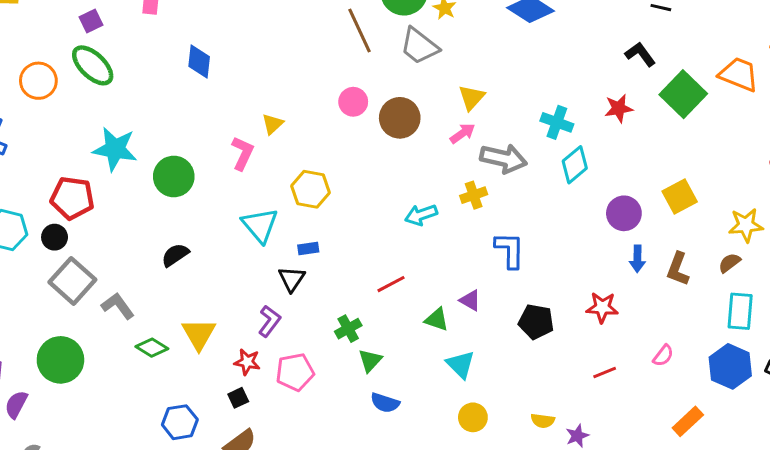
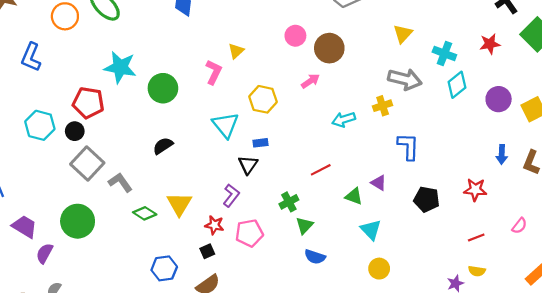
yellow triangle: (472, 97) -> (403, 34), moved
pink arrow: (463, 133) -> (310, 81), moved
purple circle: (624, 213) -> (499, 99), moved
yellow semicircle: (543, 421) -> (477, 271), moved

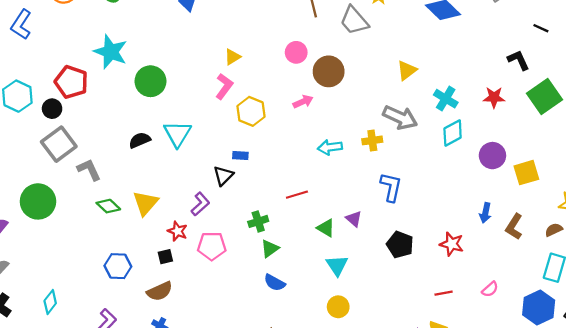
pink L-shape: (214, 72) -> (224, 86), moved
cyan triangle: (225, 125) -> (177, 134), moved

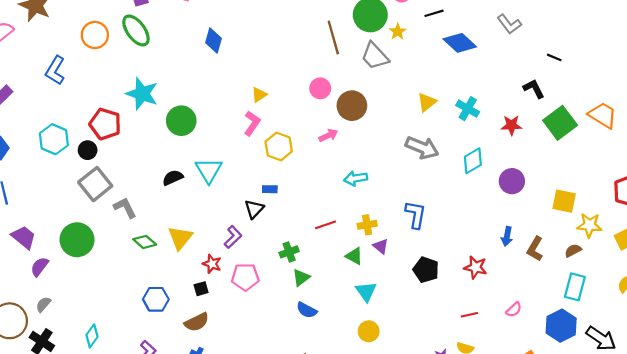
cyan cross: (446, 99) -> (468, 109), moved
yellow cross: (372, 140) -> (367, 225), moved
yellow square: (526, 173) -> (564, 201), moved, turned 30

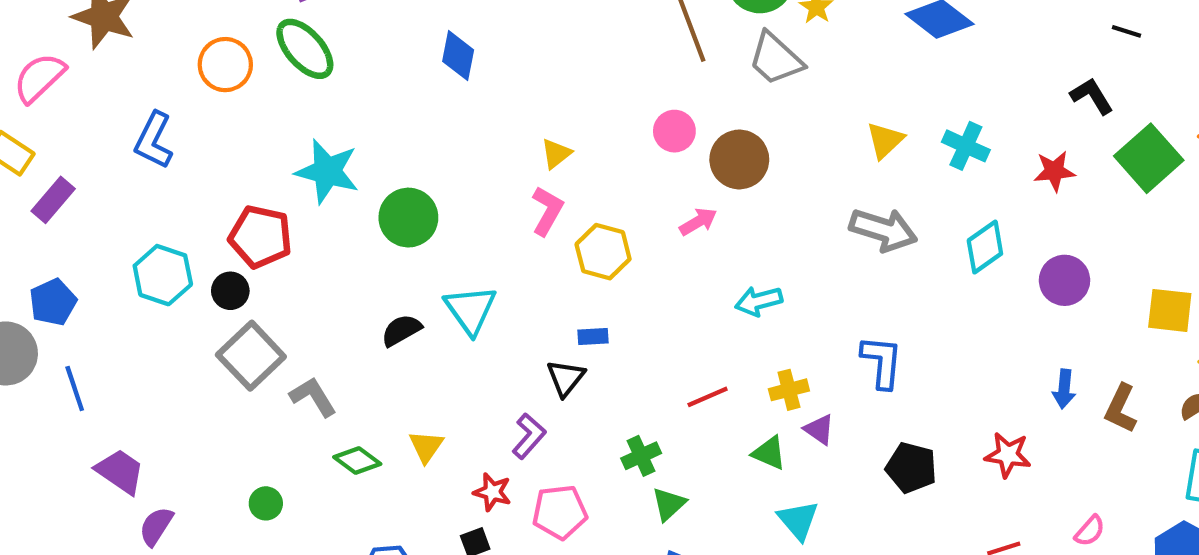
yellow triangle: (180, 238) -> (426, 446), size x0.7
green circle: (77, 240) -> (266, 503), moved, size x0.5

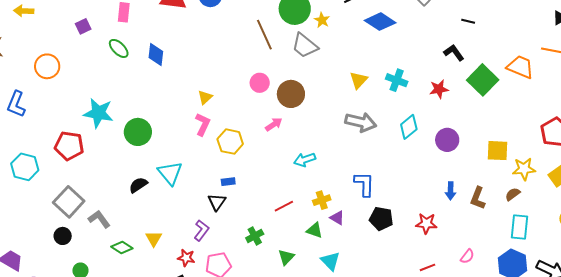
green ellipse: (305, 49) -> (119, 48), moved, size x0.7
black circle: (230, 291) -> (63, 236), moved
black pentagon: (911, 468) -> (381, 219), moved
green triangle: (669, 504) -> (286, 257), moved

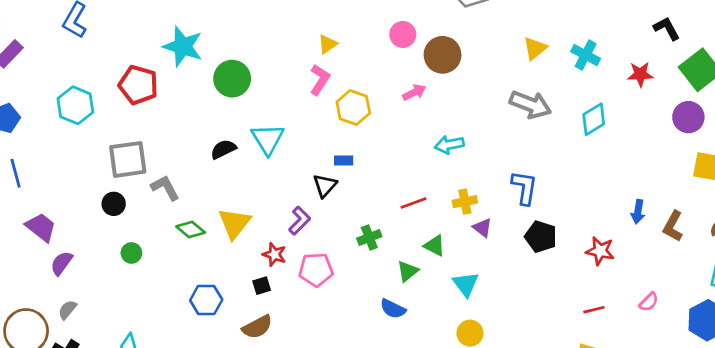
purple circle: (447, 140) -> (688, 117), moved
gray square: (69, 202) -> (128, 159), turned 32
green triangle: (315, 230) -> (435, 246), moved
yellow triangle: (154, 239) -> (234, 223), size x1.5

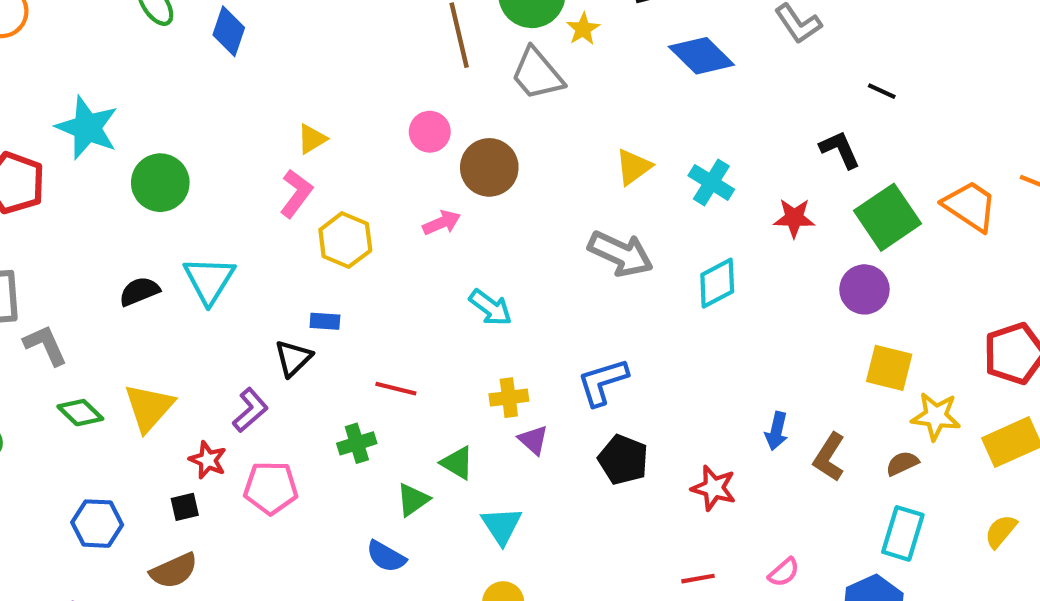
cyan arrow: (449, 145) -> (490, 308), turned -136
blue L-shape: (524, 188) -> (603, 382), turned -120
red line: (413, 203) -> (396, 389), moved, turned 30

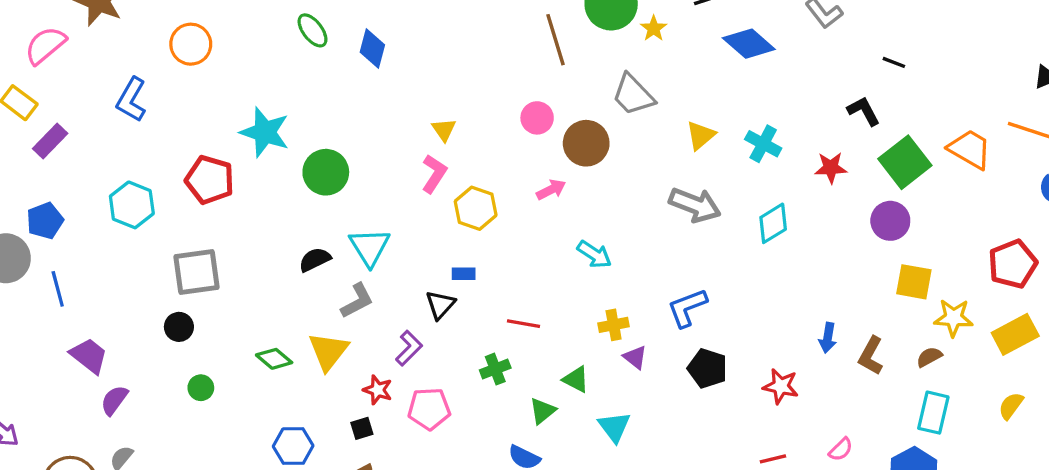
gray trapezoid: (537, 74) -> (633, 95), moved
yellow triangle: (312, 139) -> (444, 130), turned -30
gray L-shape: (45, 345) -> (357, 301), moved, turned 90

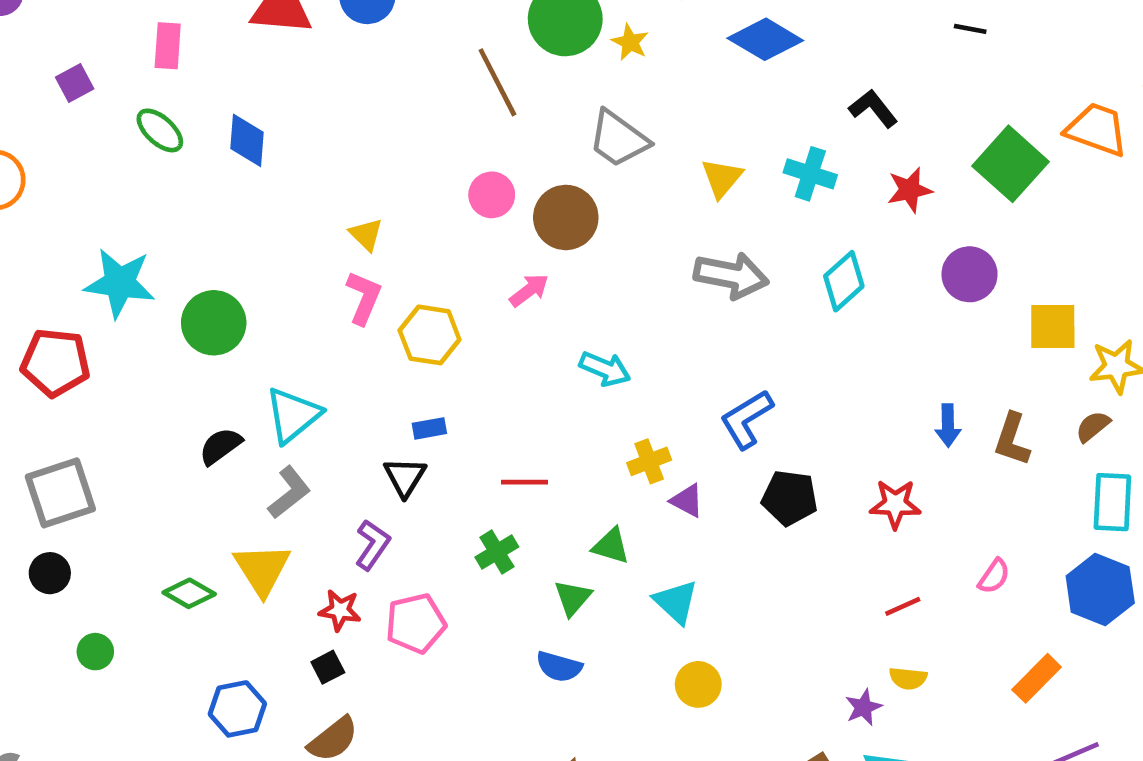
black L-shape: (864, 111) -> (873, 108), moved
purple circle: (890, 221) -> (970, 274), moved
cyan triangle: (370, 247) -> (293, 415), turned 33

